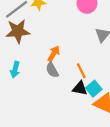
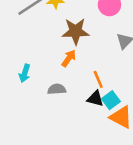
brown star: (18, 31) -> (76, 31), moved
gray semicircle: (52, 70) -> (57, 89), moved, turned 112

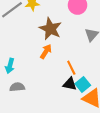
brown star: (76, 31) -> (50, 29), turned 30
gray semicircle: (57, 89) -> (17, 87), moved

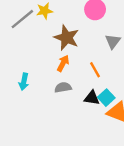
orange line: (71, 68) -> (95, 70), moved
gray semicircle: (17, 87) -> (63, 87), moved

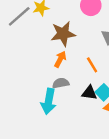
brown star: (66, 38) -> (63, 34), turned -30
cyan arrow: (24, 82) -> (49, 101), moved, size x1.5

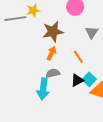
gray line: (19, 16) -> (15, 19), turned 35
black triangle: (89, 93) -> (77, 80), turned -32

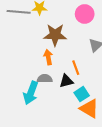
orange arrow: (51, 53) -> (48, 57), turned -48
black triangle: (77, 80) -> (66, 81), moved

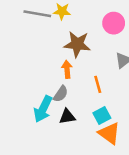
gray semicircle: (45, 79) -> (61, 94), turned 120
black triangle: (66, 81) -> (67, 117), moved

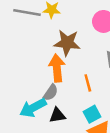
orange arrow: (67, 69) -> (57, 68), size x1.5
cyan arrow: (43, 109) -> (33, 108), turned 36

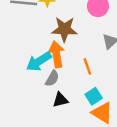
cyan arrow: (33, 108) -> (39, 62), moved

